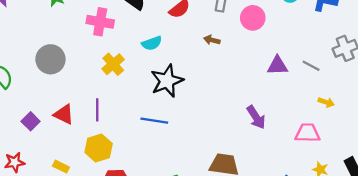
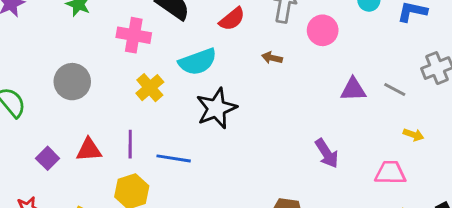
cyan semicircle: (152, 43) -> (198, 62), size x1.5
red triangle: (64, 114) -> (89, 150), turned -30
blue line: (154, 121) -> (174, 158), moved

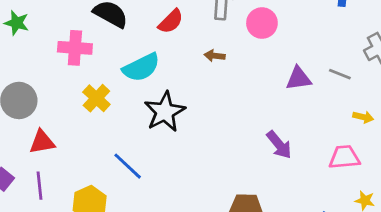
purple line: (130, 144) -> (39, 186), moved
red triangle: (89, 150) -> (42, 142), moved
blue line: (174, 158) -> (128, 166), turned 40

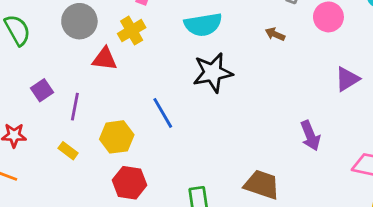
purple triangle: (299, 78) -> (347, 79), turned -40
yellow cross: (96, 98) -> (132, 31), moved
red triangle: (42, 142) -> (105, 59), moved

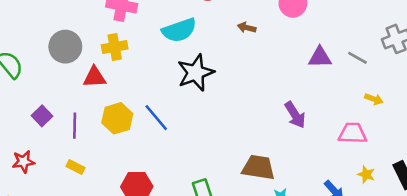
yellow cross: (132, 31) -> (115, 47), turned 30
purple triangle: (347, 79) -> (320, 57), turned 40
yellow hexagon: (117, 137) -> (117, 118), moved

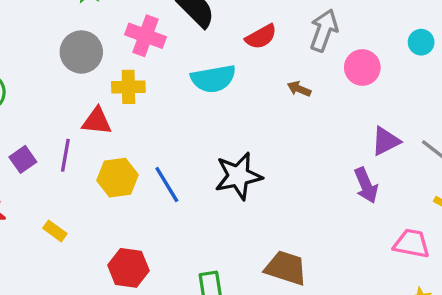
gray circle: (65, 47) -> (81, 52), moved
purple triangle: (320, 57) -> (386, 141), turned -35
black star: (196, 73) -> (238, 176), moved
purple arrow: (295, 115) -> (366, 185), moved
purple line: (75, 126) -> (65, 155), moved

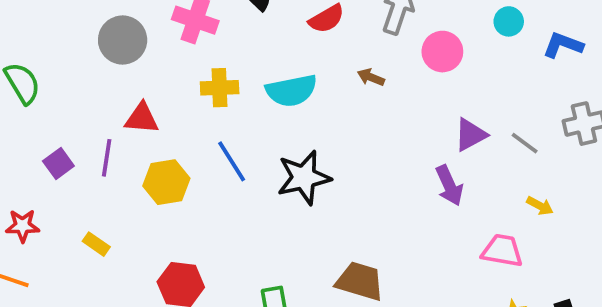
cyan semicircle: (213, 79) -> (291, 91), moved
yellow cross: (128, 87) -> (220, 88), moved
blue line: (167, 184) -> (232, 161), moved

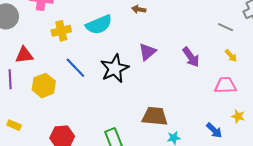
purple triangle: (470, 135) -> (147, 52), moved
yellow arrow: (540, 206) -> (231, 56), moved, turned 32

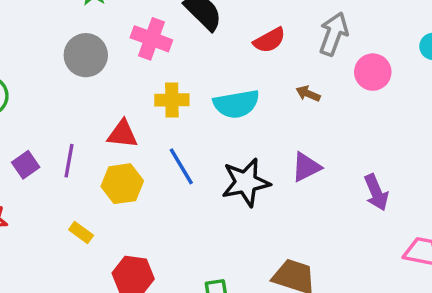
red triangle: (24, 55) -> (122, 134), moved
yellow rectangle: (14, 125) -> (81, 233), moved

